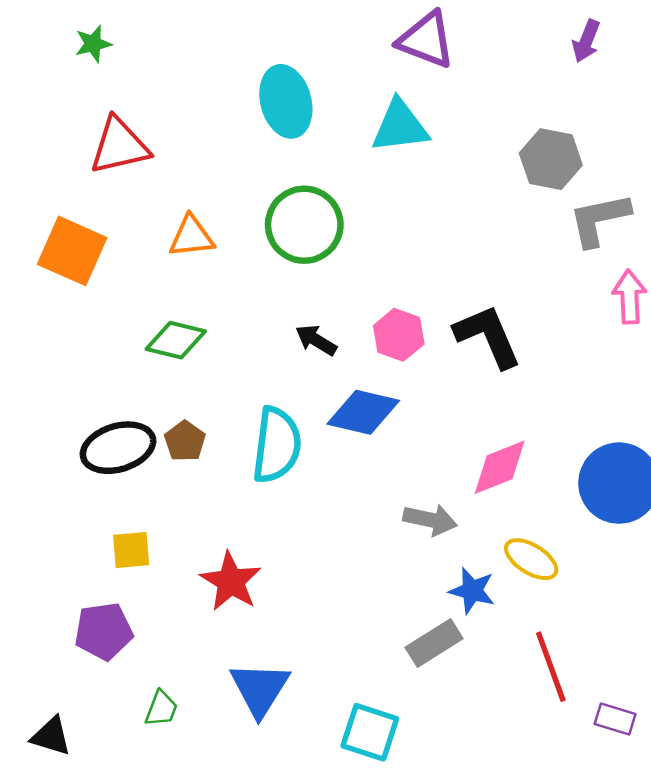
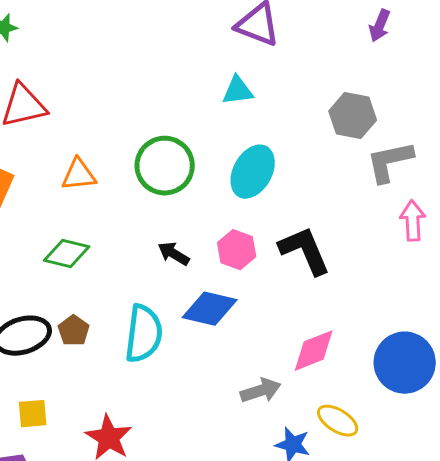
cyan ellipse: (286, 101) -> (253, 172), moved, turned 44
cyan triangle: (400, 126) -> (238, 91), size x0.7
gray arrow: (430, 520) -> (261, 391), turned -30

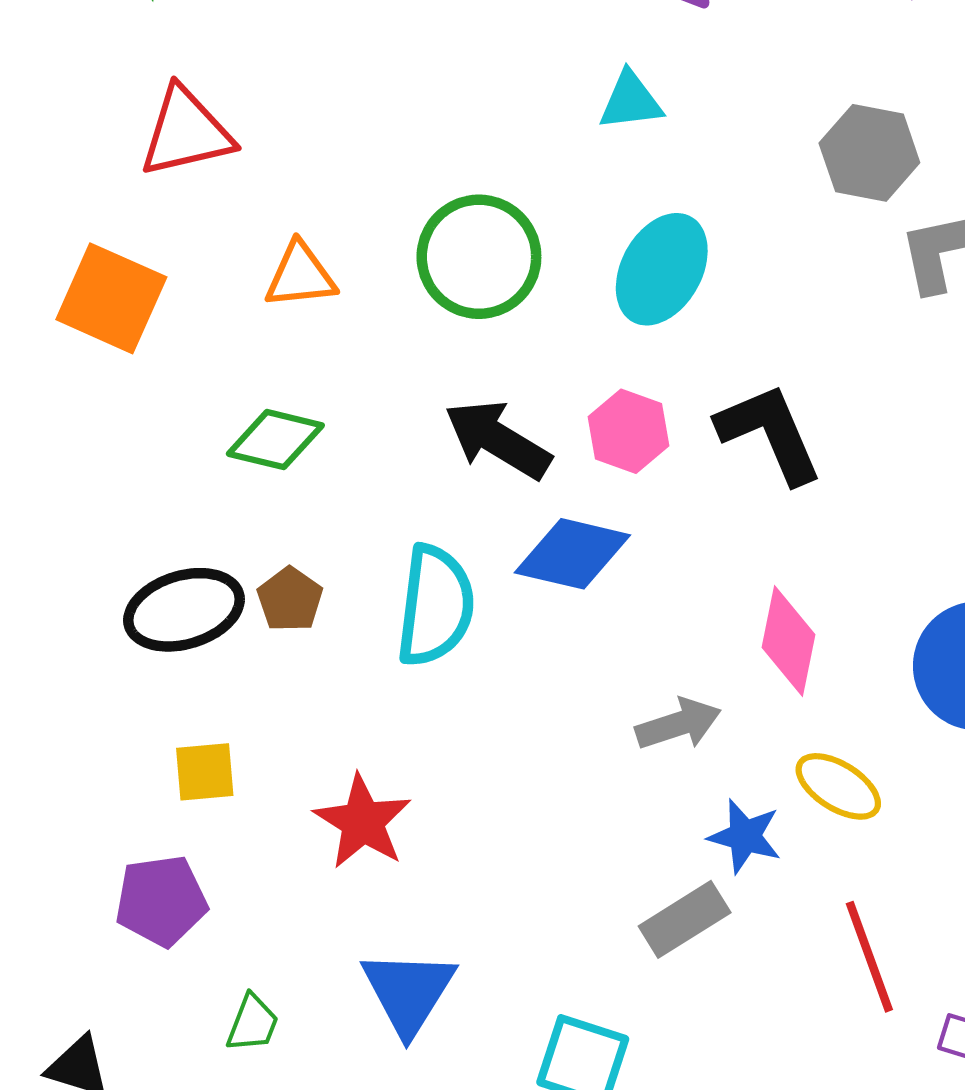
black arrow: (174, 254) -> (498, 440), size x1.6
pink diamond: (314, 351) -> (788, 641), turned -57

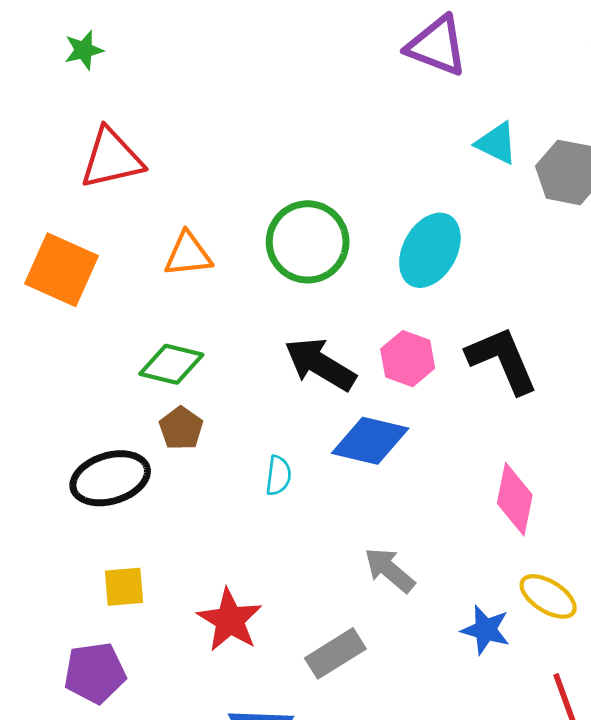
cyan triangle: (631, 101) -> (497, 143), moved, turned 33
brown pentagon: (290, 599) -> (181, 428), moved
cyan semicircle: (435, 606) -> (278, 475), size x0.5
gray arrow: (678, 724) -> (390, 570), moved, turned -122
gray rectangle: (685, 919) -> (335, 653), moved

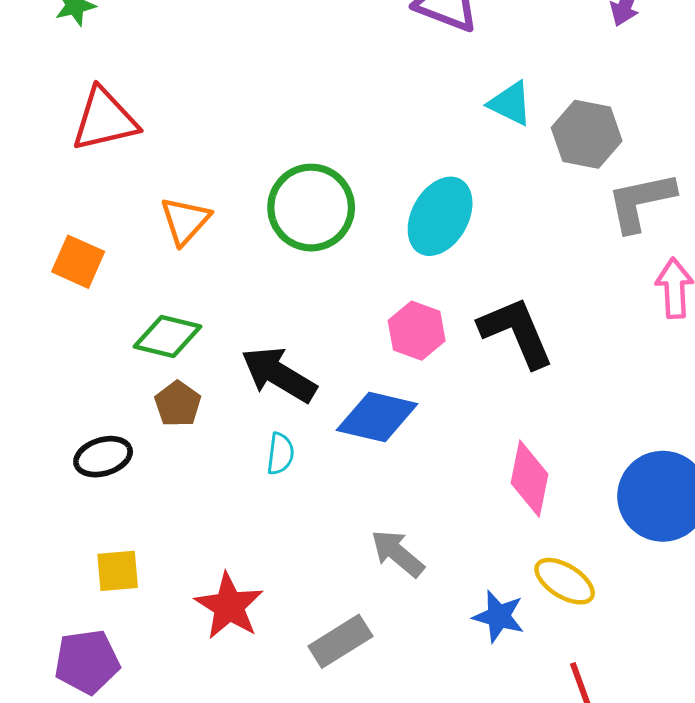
orange triangle: (188, 254) -> (185, 221), turned -42
orange square: (61, 270) -> (78, 262), moved, size x0.7
black arrow: (320, 364) -> (279, 375), moved
black ellipse: (110, 478) -> (103, 457), size x0.7

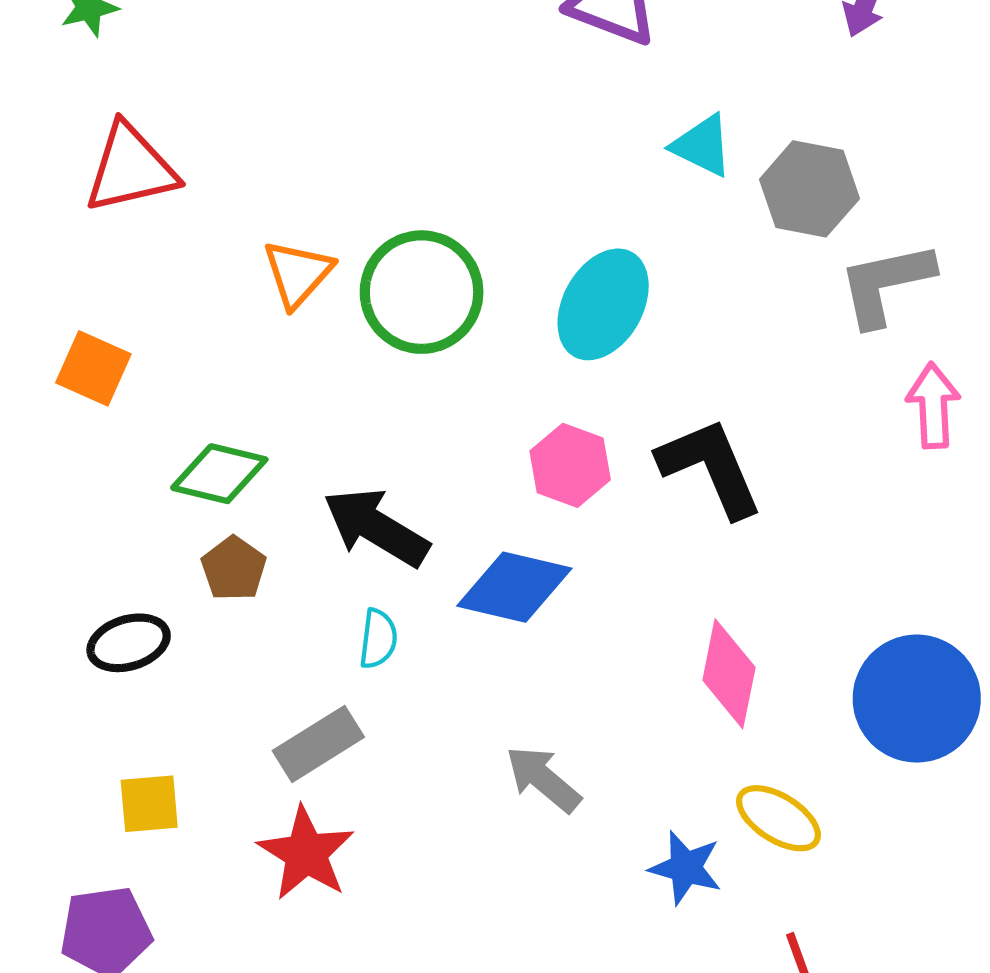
orange triangle: (185, 221) -> (298, 274), moved
gray rectangle: (340, 641) -> (318, 744), moved

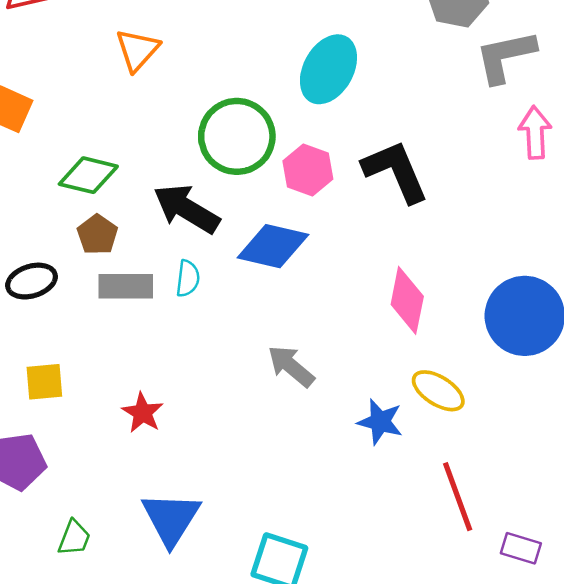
green circle: (422, 292) -> (237, 136), moved
gray rectangle: (318, 744) -> (126, 286), moved, turned 32
red star: (306, 853) -> (143, 413), size x0.7

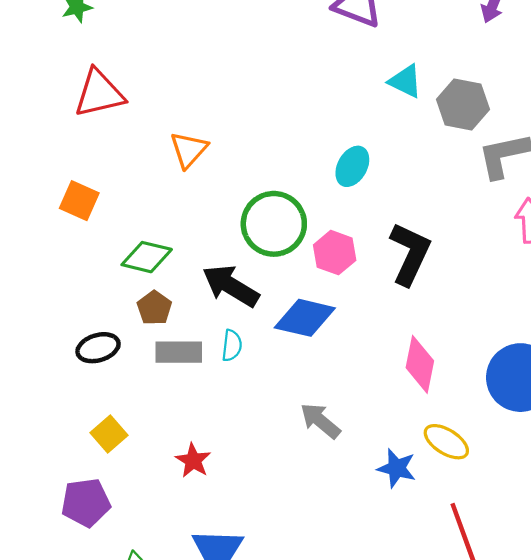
cyan ellipse: (328, 69) -> (352, 166), size x0.7
black L-shape: (396, 171) -> (410, 254), turned 48
yellow square: (44, 382) -> (109, 434), turned -36

